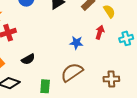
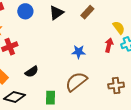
yellow semicircle: (109, 11) -> (119, 28), moved
red arrow: (100, 32) -> (109, 45), moved

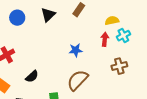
yellow semicircle: (119, 28) -> (112, 21), turned -56
brown cross: (116, 85) -> (119, 66), moved

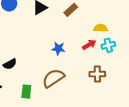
red arrow: (105, 39) -> (89, 45), turned 40

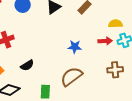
red arrow: (89, 45) -> (105, 41), turned 32

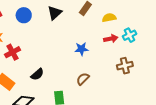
yellow semicircle: (115, 24) -> (109, 18), moved
brown semicircle: (71, 77) -> (83, 79), size x0.6

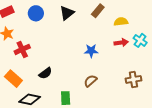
cyan cross: (130, 35) -> (140, 40), turned -32
brown cross: (125, 66) -> (133, 79), moved

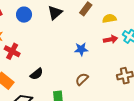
red cross: (22, 49) -> (12, 51), turned -35

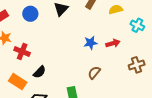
red arrow: (111, 39) -> (113, 43), moved
black semicircle: (37, 74) -> (39, 72), moved

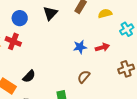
cyan cross: (137, 25) -> (127, 29), turned 32
red cross: (22, 51) -> (13, 41), moved

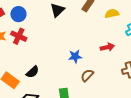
blue circle: (20, 18) -> (18, 14), moved
blue star: (80, 47) -> (75, 56), moved

